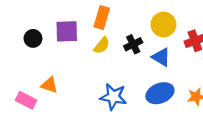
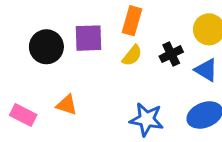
black circle: (33, 38) -> (46, 47), size x1.5
pink rectangle: (26, 100) -> (23, 115), moved

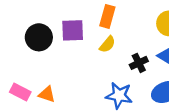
black cross: (171, 54) -> (139, 63), moved
orange triangle: (67, 105) -> (47, 94), moved

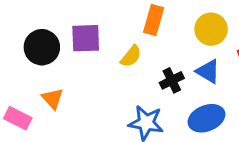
orange rectangle: (107, 16) -> (154, 20), moved
orange triangle: (47, 94) -> (52, 99), moved, turned 30

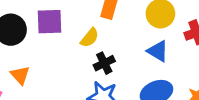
black cross: (172, 80) -> (104, 63), moved

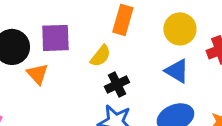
orange triangle: (20, 75) -> (37, 74), moved

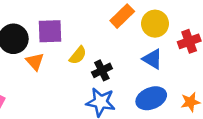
orange rectangle: (123, 20) -> (122, 16), moved, turned 30
yellow semicircle: (100, 56) -> (78, 55), moved

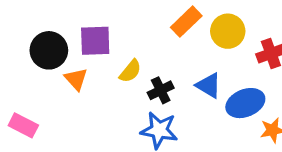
blue triangle: (152, 59) -> (209, 85), moved
blue ellipse: (151, 98) -> (245, 103), moved

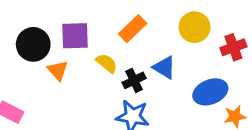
orange rectangle: (186, 22) -> (133, 29), moved
yellow semicircle: (130, 71) -> (107, 63), turned -90
blue triangle: (209, 85) -> (164, 67), moved

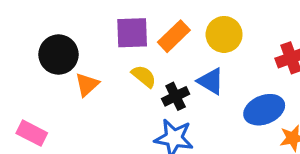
yellow circle: (195, 27) -> (224, 34), moved
purple square: (75, 36) -> (132, 33), moved
orange triangle: (58, 70) -> (87, 85), turned 30

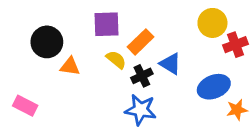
yellow circle: (224, 34) -> (212, 23), moved
orange rectangle: (174, 36) -> (141, 42), moved
orange triangle: (87, 85) -> (70, 66), turned 50

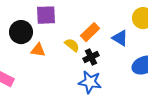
purple square: (107, 24) -> (46, 15), moved
blue triangle: (170, 64) -> (120, 38), moved

